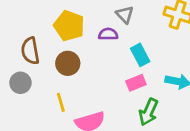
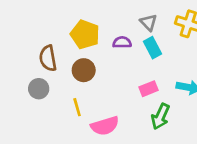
gray triangle: (125, 15) -> (149, 23), moved
cyan rectangle: (140, 55) -> (152, 48), moved

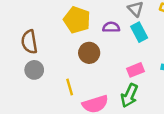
brown semicircle: (48, 58) -> (29, 42), moved
brown circle: (84, 70) -> (89, 53), moved
green arrow: (160, 116) -> (129, 96), moved

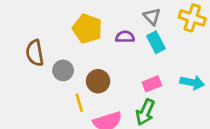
brown circle: (89, 53) -> (98, 81), moved
gray circle: (34, 70) -> (63, 70), moved

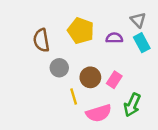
brown semicircle: (35, 53) -> (41, 40), moved
pink rectangle: (152, 84) -> (114, 80), moved, turned -35

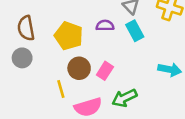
yellow pentagon: (81, 31) -> (69, 36), moved
gray circle: (59, 68) -> (22, 58), moved
green arrow: (132, 105) -> (124, 98), turned 40

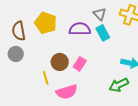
purple semicircle: (105, 26) -> (80, 29), size x1.5
yellow pentagon: (69, 36) -> (46, 23), moved
green arrow: (124, 98) -> (119, 85), moved

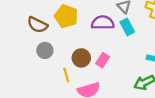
brown semicircle: (19, 31) -> (37, 25), turned -54
gray circle: (16, 54) -> (45, 50), moved

